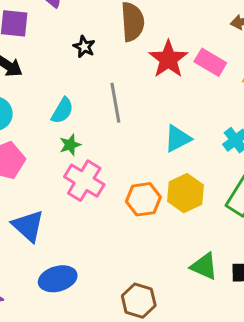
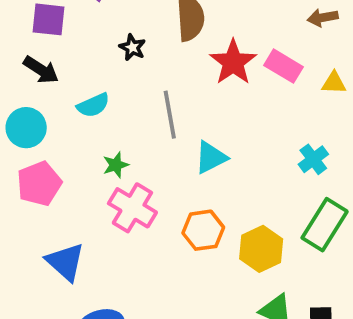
cyan semicircle: (62, 111) -> (93, 105), moved, turned 36
cyan triangle: (178, 139) -> (211, 157), moved
yellow hexagon: (185, 193) -> (261, 249), moved

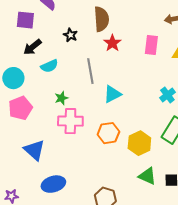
red star: (233, 62) -> (112, 43), moved, size x0.7
pink rectangle: (284, 66) -> (151, 45), turned 66
black arrow: (41, 70) -> (32, 47), moved, turned 108
pink cross: (132, 208) -> (70, 121), turned -30

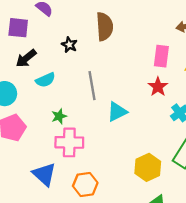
red star: (112, 43) -> (158, 87), moved
orange hexagon: (108, 133) -> (85, 184), moved
blue triangle: (34, 150) -> (44, 174), moved

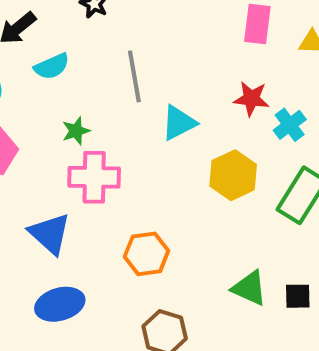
red star: (158, 87) -> (251, 99), moved, turned -30
yellow hexagon: (148, 167) -> (233, 175), moved
orange hexagon: (85, 184) -> (147, 254), moved

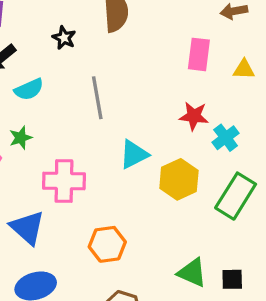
cyan triangle: (179, 123) -> (134, 154), moved
green star: (76, 131) -> (21, 138), moved

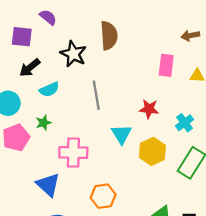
black star: (64, 38) -> (73, 54), size x1.6
red star: (194, 116) -> (149, 109), moved
cyan triangle: (134, 154) -> (121, 134), turned -35

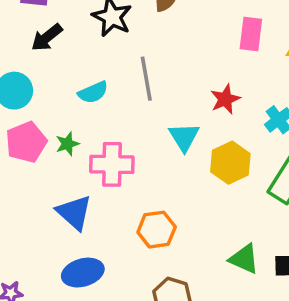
cyan semicircle: (49, 89) -> (93, 92), moved
red star: (149, 109) -> (225, 99), turned -30
green star: (44, 123) -> (67, 144), moved

